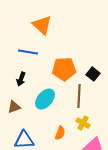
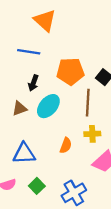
black arrow: (21, 79) -> (33, 83), moved
brown triangle: (14, 107) -> (19, 108), moved
yellow cross: (83, 123) -> (92, 134), turned -32

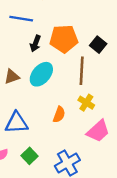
black arrow: (33, 83) -> (35, 43), moved
yellow cross: (92, 134) -> (86, 103), turned 35

